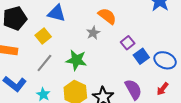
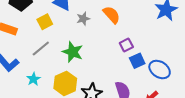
gray star: (93, 33) -> (83, 19), moved

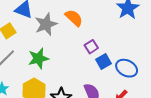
gray star: (83, 19) -> (46, 24), size x1.6
green star: (73, 52) -> (38, 58), turned -30

